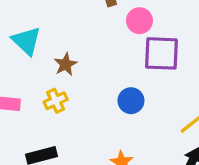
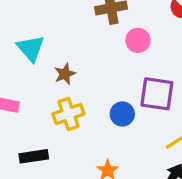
purple square: (161, 53) -> (157, 94), moved
yellow cross: (56, 101) -> (68, 114), moved, size x1.4

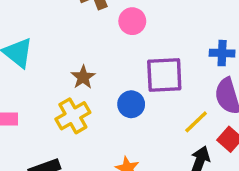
brown star: (65, 74) -> (83, 77), moved

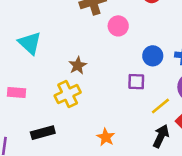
purple square: (164, 75) -> (136, 82), moved, size x0.6
blue circle: (131, 104) -> (153, 56), moved

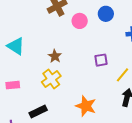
blue circle: (153, 56) -> (106, 14), moved
orange star: (106, 137) -> (86, 106), size x1.5

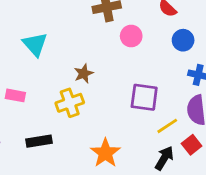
blue circle: (106, 14) -> (183, 40), moved
purple square: (101, 60) -> (144, 97), size x1.5

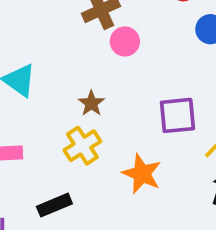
pink circle: (131, 36) -> (125, 41), moved
orange star: (105, 153) -> (142, 174), moved

